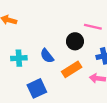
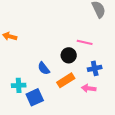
cyan cross: (19, 58) -> (19, 85), moved

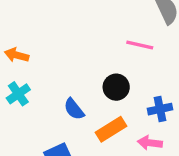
pink line: (85, 42) -> (140, 45), moved
cyan cross: (19, 85) -> (18, 94), moved, turned -32

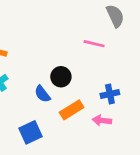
black circle: (116, 87) -> (61, 77), moved

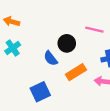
pink line: (94, 44) -> (94, 30), moved

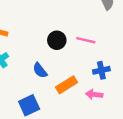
black circle: (67, 43) -> (57, 40), moved

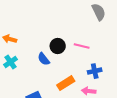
blue semicircle: (40, 70) -> (44, 59), moved

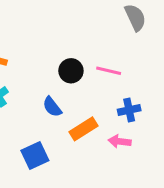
blue semicircle: (44, 59) -> (52, 107), moved

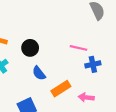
black circle: (71, 71) -> (30, 48), moved
blue cross: (129, 110) -> (93, 64), moved

